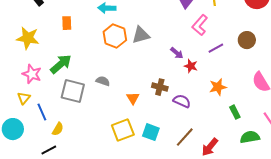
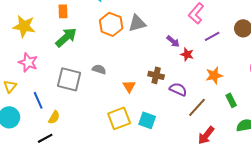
green arrow: (61, 64) -> (66, 37), moved
yellow triangle: (24, 98) -> (10, 86), moved
brown line: (185, 137) -> (197, 107), moved

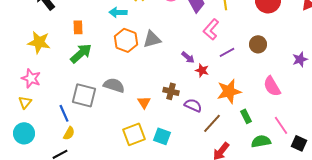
pink star: (28, 62) -> (31, 78), moved
gray semicircle: (99, 69) -> (114, 85), size x1.5
orange star: (214, 75) -> (229, 91), size x1.4
blue line: (38, 100) -> (64, 113), moved

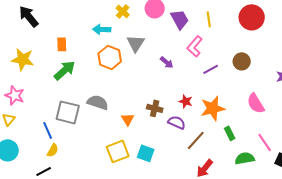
gray triangle: (152, 39) -> (136, 43), moved, turned -42
purple arrow: (188, 57) -> (167, 62), moved
red star: (202, 70) -> (186, 101), moved

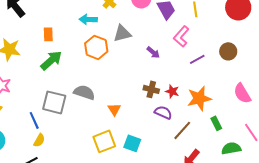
gray triangle: (136, 43) -> (122, 33), turned 42
brown cross: (155, 108) -> (151, 89), moved

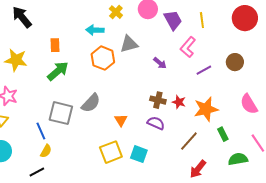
gray semicircle: (84, 92) -> (91, 103), turned 115
purple semicircle: (163, 112) -> (156, 123), moved

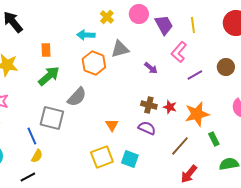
gray semicircle: (91, 103) -> (77, 97), moved

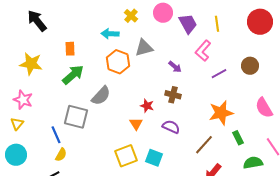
brown cross: (149, 105) -> (173, 95), moved
red star: (170, 107) -> (147, 106), moved

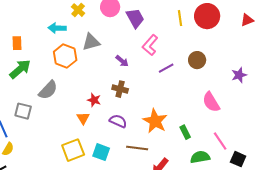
yellow line: (217, 24) -> (180, 18), moved
orange star: (221, 113) -> (155, 121), moved, turned -30
gray square: (76, 117) -> (23, 111), size x0.7
brown line: (204, 145) -> (137, 148), moved, turned 55

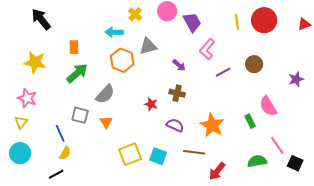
orange triangle: (83, 118) -> (106, 122), moved
green rectangle: (185, 132) -> (250, 121), moved

